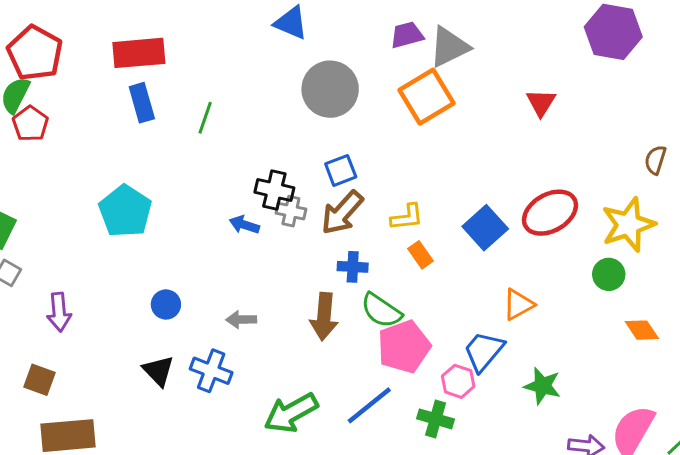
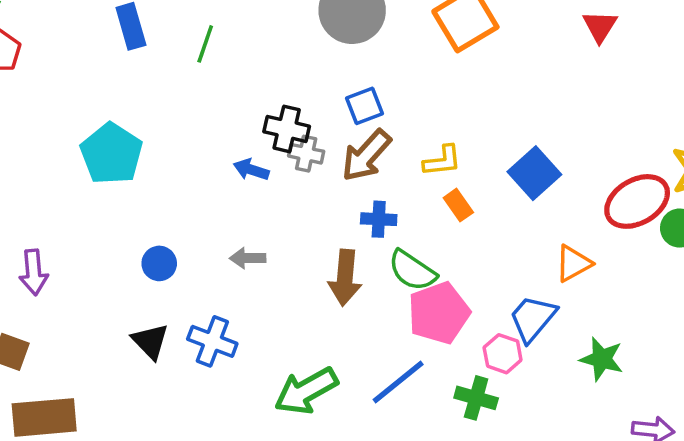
red ellipse: (550, 213) -> (637, 201), moved
gray arrow: (241, 320) -> (248, 258), moved

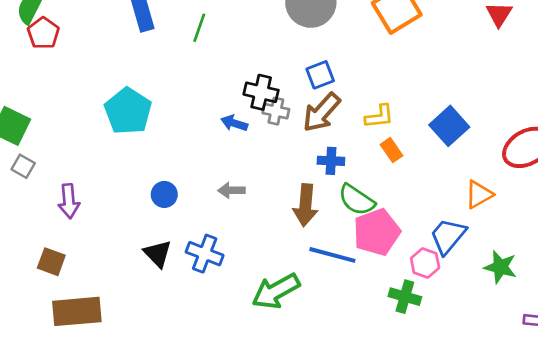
blue line: (398, 382) -> (332, 255), moved, turned 54

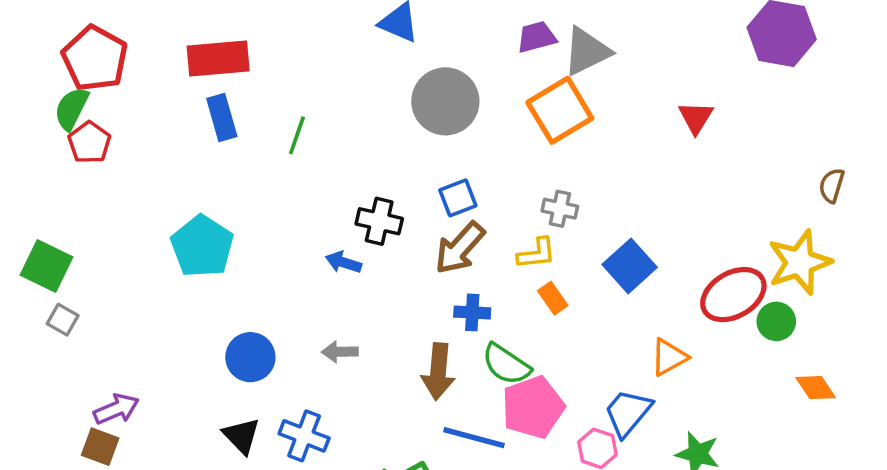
gray cross: (276, 111) -> (560, 209), moved
blue circle: (164, 194) -> (250, 357), size x1.4
purple arrow: (69, 201) -> (116, 409), moved, turned -108

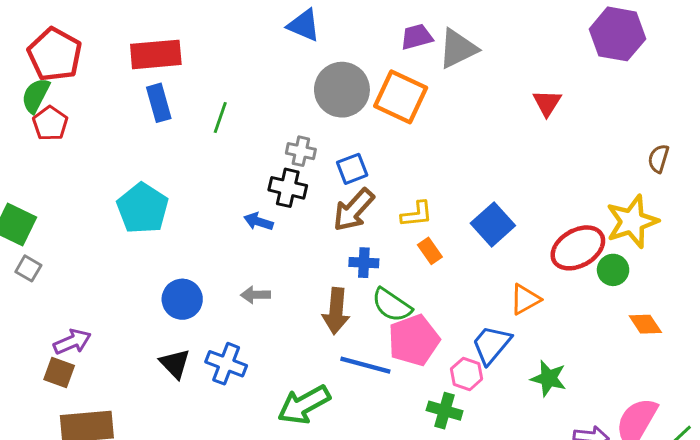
orange square: (560, 110) -> (401, 97), moved, turned -34
gray cross: (560, 209) -> (301, 151), moved

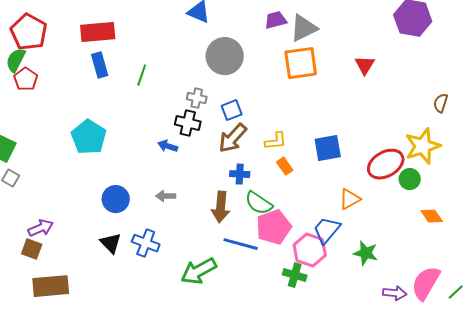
orange square: (401, 97) -> (301, 63), moved, turned -33
blue square: (493, 224) -> (328, 148), turned 32
pink hexagon: (466, 374) -> (310, 250), size x1.5

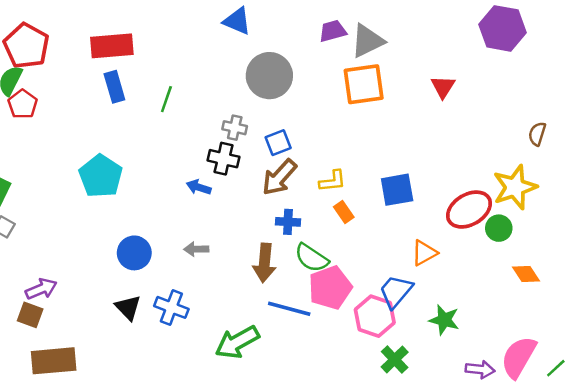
green cross: (295, 275) -> (395, 360), moved, turned 30

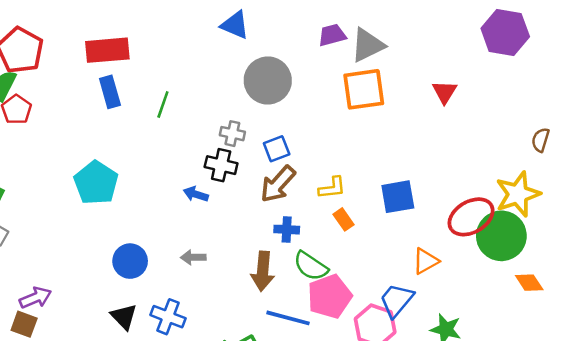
green circle: (499, 228) -> (501, 236), size x1.8

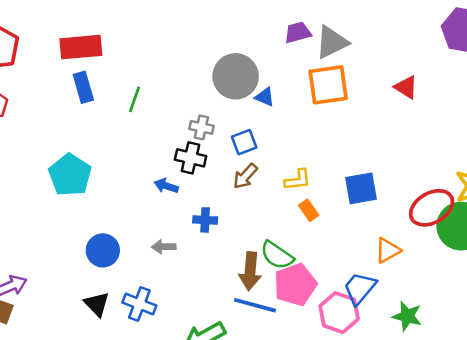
blue triangle: (235, 25) -> (265, 97), moved, size x0.7
red triangle: (445, 92) -> (406, 87), turned -30
brown arrow: (278, 184) -> (245, 176), size x0.7
blue cross: (287, 230) -> (205, 220), moved
brown arrow: (263, 271) -> (250, 271), moved

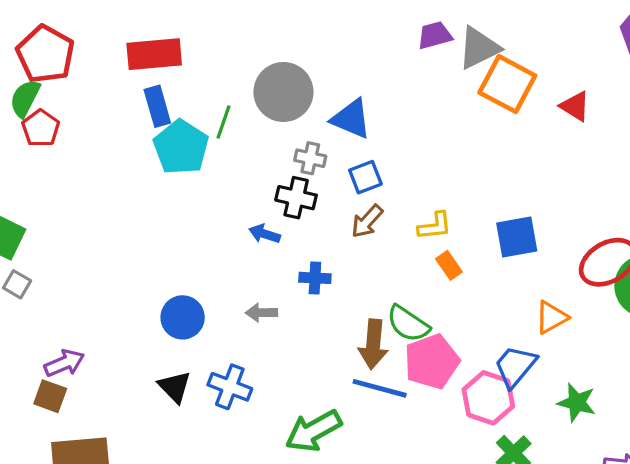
gray circle: (236, 76) -> (283, 92), moved
orange square: (328, 85) -> (507, 84), moved, turned 36
blue triangle: (265, 97) -> (351, 119), moved, size x1.6
cyan pentagon: (70, 175) -> (181, 147), moved

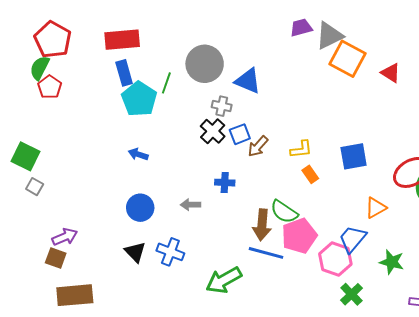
blue square: (365, 177) -> (240, 134), moved
black cross: (296, 198) -> (213, 131), turned 30
blue arrow: (265, 234) -> (138, 154), moved

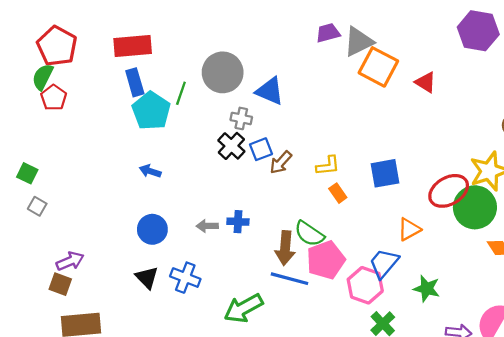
green square: (25, 156) -> (27, 173), size x0.7
blue cross: (225, 183) -> (238, 222), moved

